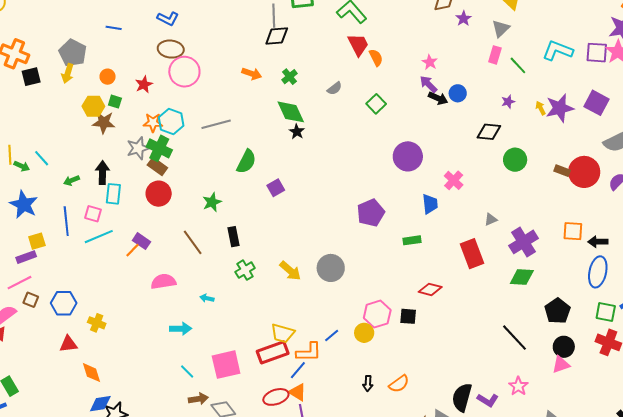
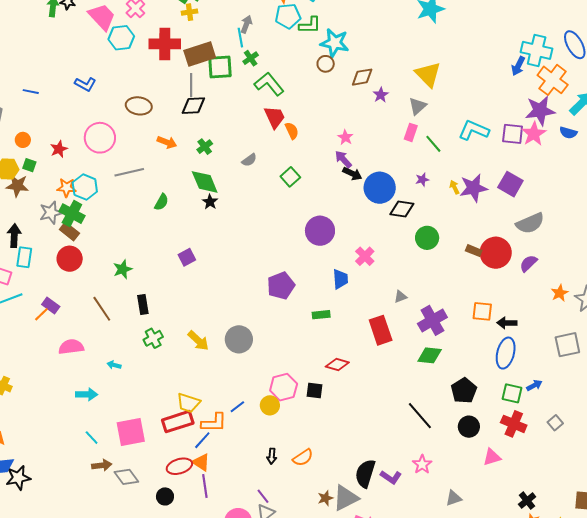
brown ellipse: (171, 49) -> (139, 106), moved
blue circle: (458, 93) -> (380, 188), moved, size x1.8
gray line: (216, 124) -> (129, 172), moved
green semicircle: (246, 162) -> (161, 202), moved, size x0.7
pink triangle: (561, 365) -> (492, 457), moved

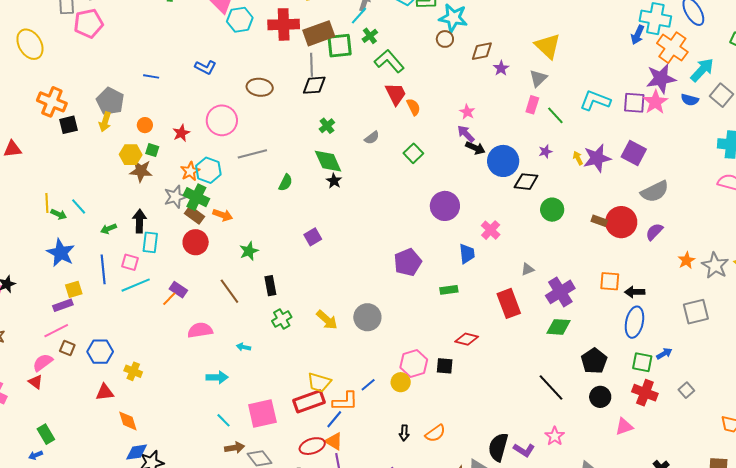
cyan line: (240, 38) -> (359, 16), turned 54
orange arrow: (167, 142) -> (223, 215), moved
orange star: (67, 188) -> (190, 171), turned -30

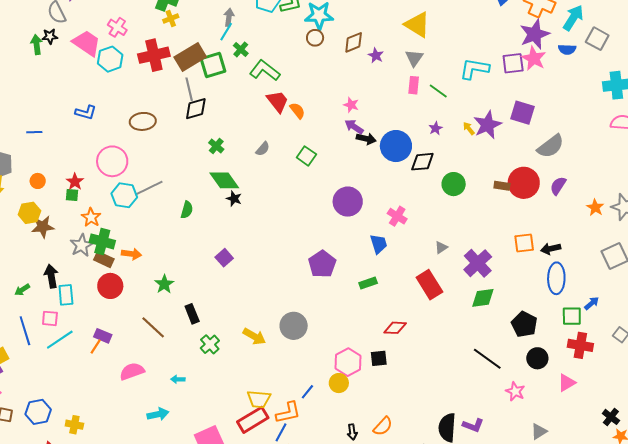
green square: (152, 150) -> (72, 195), moved
cyan hexagon: (208, 170) -> (124, 195), moved
pink star: (555, 436) -> (515, 391), moved

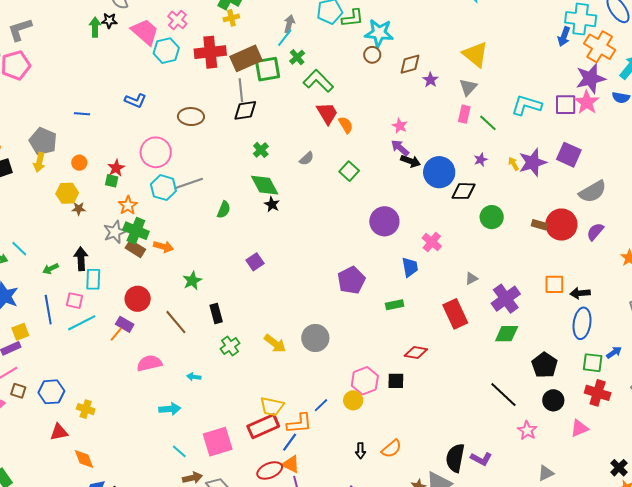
brown star: (43, 227) -> (79, 209), size x0.6
red circle: (110, 286) -> (138, 299), moved

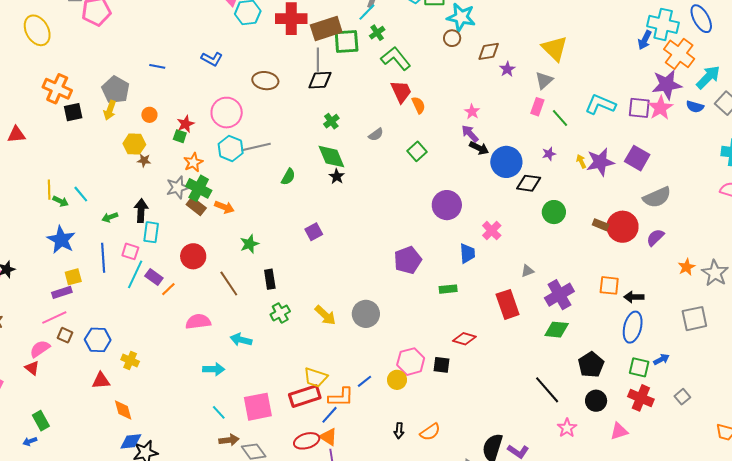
cyan line: (82, 323) -> (135, 274), turned -44
purple rectangle: (125, 324) -> (154, 277), moved
cyan arrow: (194, 377) -> (241, 340), size x1.5

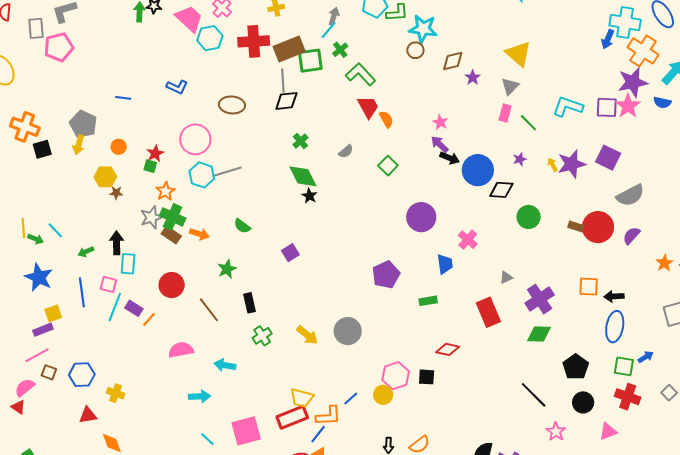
green semicircle: (288, 177) -> (242, 226), moved, turned 102

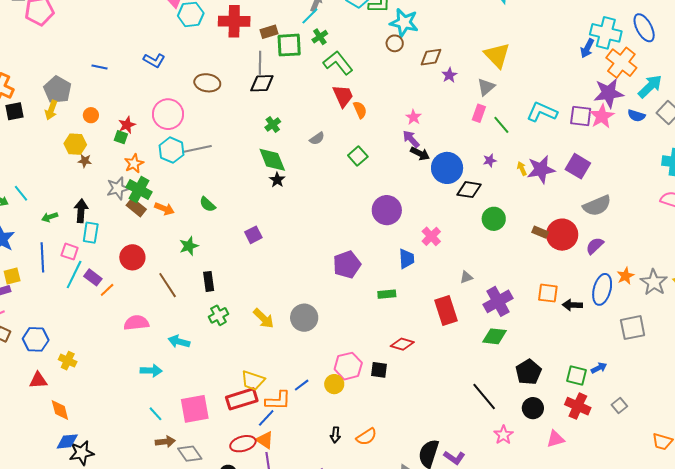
brown rectangle: (289, 49) -> (269, 32), size x0.6
blue ellipse: (615, 327) -> (602, 289), moved

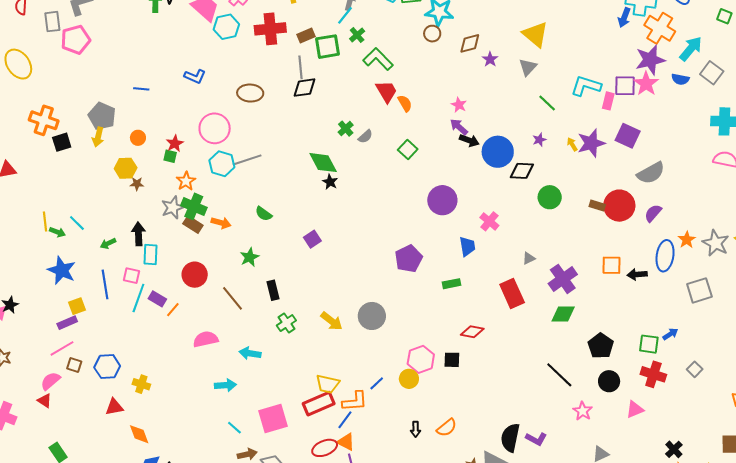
pink rectangle: (479, 113) -> (608, 101), moved
green cross: (273, 124) -> (346, 129), moved

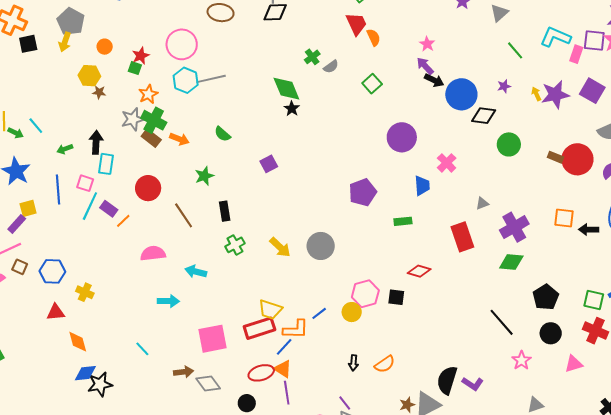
purple rectangle: (67, 323) -> (17, 224), turned -30
cyan line: (234, 428) -> (142, 349), moved

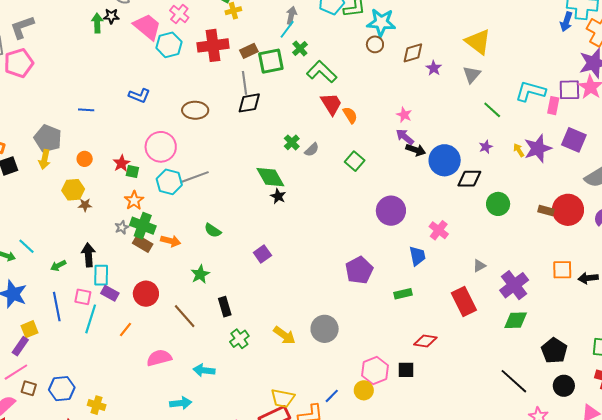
green square: (135, 68) -> (132, 171), moved
gray star: (133, 119) -> (122, 227), size x0.6
purple rectangle: (109, 209) -> (110, 293), moved

